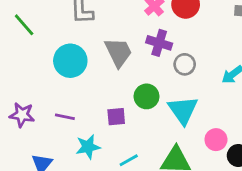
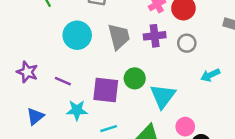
purple cross: (159, 43) -> (155, 36), turned -35
gray circle: (185, 64) -> (187, 43), moved
purple square: (116, 117) -> (106, 90), size x1.6

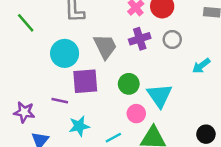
purple star: (27, 72) -> (24, 112), moved
purple square: (106, 90) -> (85, 81), moved
pink circle: (185, 127) -> (136, 114), moved

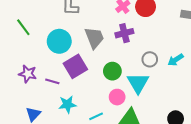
green line: (26, 23) -> (23, 27), moved
gray circle: (172, 40) -> (150, 59), moved
purple square: (85, 81) -> (75, 66), turned -30
purple star: (24, 112) -> (28, 74), moved

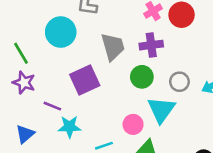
green line: (23, 27) -> (21, 53), moved
cyan circle: (59, 41) -> (61, 32), moved
green circle: (112, 71) -> (142, 77), moved
purple line: (52, 81) -> (52, 106), moved

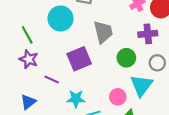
purple cross: (151, 45) -> (148, 34), moved
cyan star: (70, 127) -> (76, 99), moved

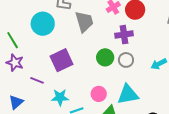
gray trapezoid: (103, 32) -> (84, 22), moved
gray circle: (157, 63) -> (126, 60), moved
cyan triangle: (142, 85) -> (128, 94), moved, turned 45

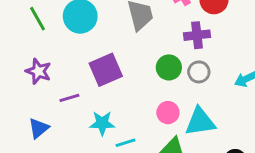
green line: (13, 40) -> (38, 19), moved
purple line: (37, 80) -> (69, 98), turned -40
pink circle: (99, 94) -> (168, 113), moved

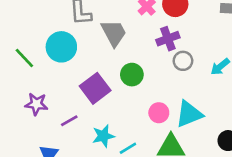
green circle: (169, 67) -> (132, 75), moved
gray circle: (199, 72) -> (183, 61), moved

